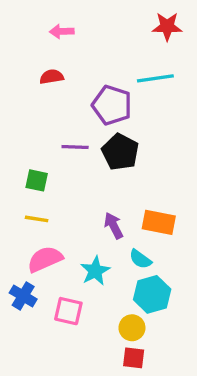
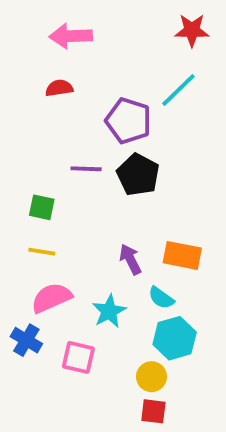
pink arrow: (62, 31) -> (71, 36), size x1.5
cyan line: (155, 78) -> (178, 90), turned -36

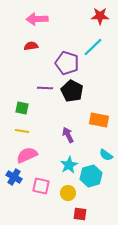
orange rectangle: (182, 255) -> (99, 120), moved
cyan semicircle: (161, 298) -> (106, 155), moved
cyan star: (109, 311) -> (69, 165), moved
yellow circle: (151, 377) -> (68, 193), moved

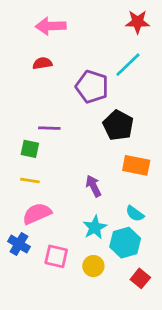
purple line: (45, 88) -> (49, 128), moved
black pentagon: (72, 91) -> (118, 125), moved
cyan semicircle: (106, 155) -> (135, 214), moved
red square: (80, 214) -> (140, 278), moved, turned 32

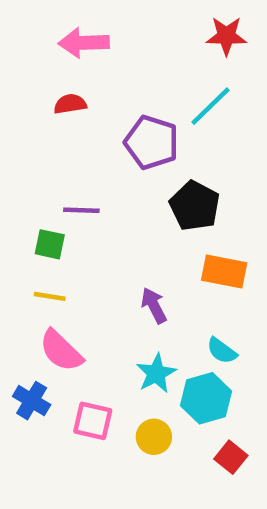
pink semicircle: (37, 214) -> (61, 351), turned -112

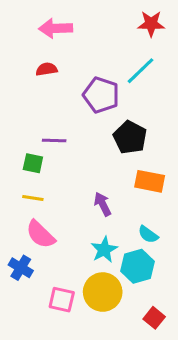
pink square: (93, 421) -> (62, 300), moved
yellow circle: (154, 437) -> (103, 292), size x1.6
red square: (231, 457) -> (154, 318), moved

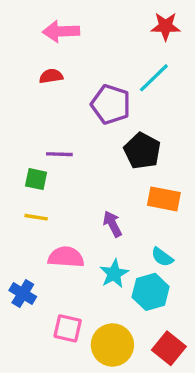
pink semicircle: (40, 234) -> (66, 257), moved, turned 140
yellow circle: (103, 292) -> (112, 345), moved
red square: (154, 318) -> (169, 348), size x1.4

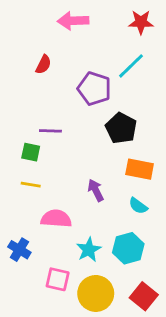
pink arrow: (61, 31) -> (73, 21), moved
red semicircle: (51, 76) -> (43, 65), turned 126
cyan semicircle: (162, 257) -> (138, 206), moved
cyan star: (114, 274) -> (89, 250), moved

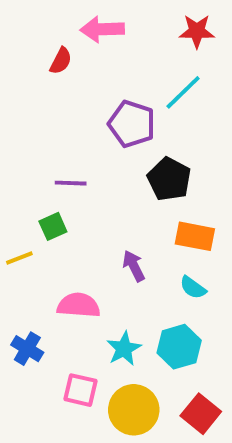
red semicircle: (43, 65) -> (61, 61), moved
green square: (31, 152) -> (53, 226), moved, turned -36
yellow line: (31, 185) -> (19, 258), moved, turned -30

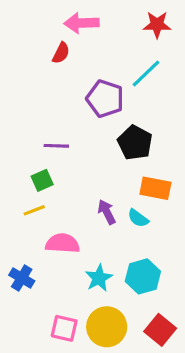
red semicircle: (61, 61) -> (61, 53), moved
yellow line: (19, 258) -> (34, 210), moved
cyan semicircle: (193, 288) -> (138, 218), moved
pink square: (81, 390) -> (64, 328), moved

